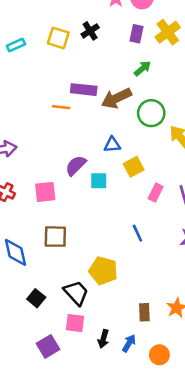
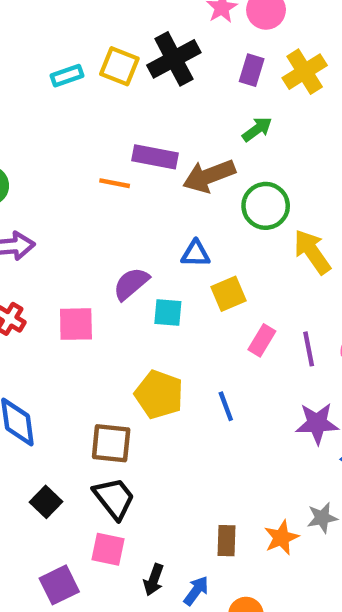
black cross: (90, 31) -> (174, 59), size x1.6
cyan rectangle: (16, 45) -> (67, 76), moved
brown square: (55, 237) -> (111, 443), moved
yellow pentagon: (103, 271) -> (159, 394), moved

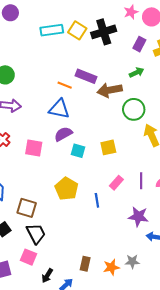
cyan rectangle: (67, 76) -> (52, 30), size x1.5
blue triangle: (196, 254) -> (59, 109), moved, size x1.5
pink rectangle: (262, 340) -> (116, 183), moved
brown square: (111, 443) -> (27, 208), moved

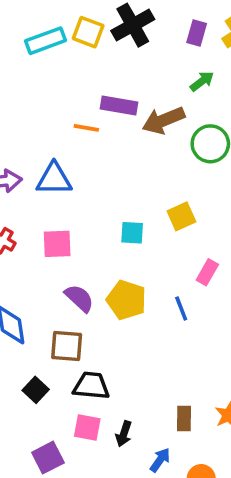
blue triangle: (59, 109) -> (54, 179), moved
purple semicircle: (63, 134) -> (79, 298), moved, turned 84
black trapezoid: (36, 234) -> (91, 386), turned -45
black arrow: (47, 276) -> (124, 434), moved

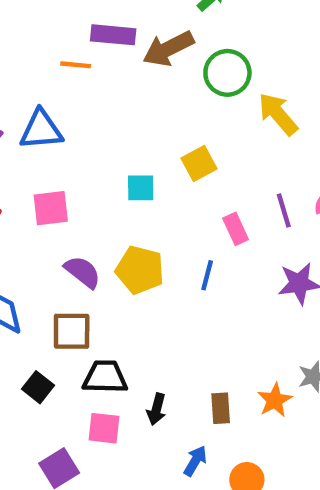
pink rectangle: (207, 272) -> (236, 229), turned -50
blue line: (181, 309) -> (207, 275), turned 40
black arrow: (124, 434) -> (156, 409), moved

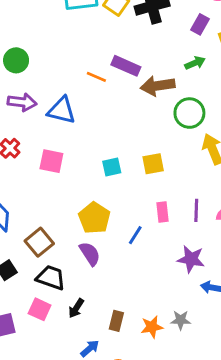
cyan square: (141, 188) -> (112, 167), turned -30
purple semicircle: (83, 272) -> (90, 254), moved
brown square: (72, 331) -> (39, 242), turned 32

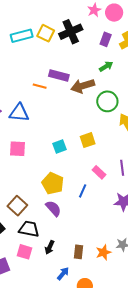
pink rectangle: (162, 212) -> (99, 172), turned -32

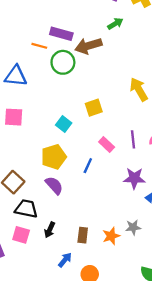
green circle: (107, 101) -> (63, 62), moved
cyan square: (60, 147) -> (64, 124), moved, turned -32
yellow pentagon: (53, 183) -> (54, 157), turned 30

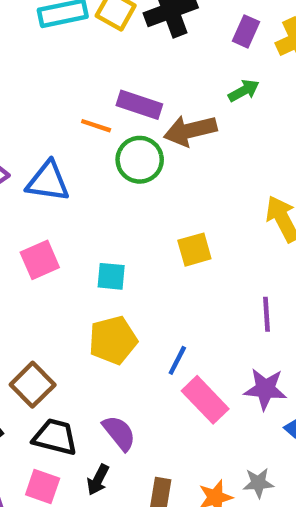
pink square: (14, 117) -> (40, 260), turned -30
cyan square: (64, 124) -> (111, 276), moved, turned -35
pink rectangle: (107, 144) -> (205, 400), moved, size x1.5
purple semicircle: (54, 185) -> (119, 433), moved

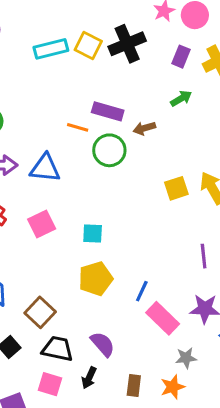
brown arrow: (190, 131) -> (144, 128), size x0.6
yellow square: (194, 250) -> (176, 188), moved
gray star: (258, 483) -> (186, 358), moved

